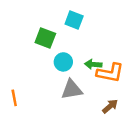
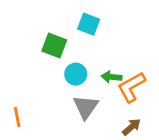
orange L-shape: (110, 73) -> (131, 87), turned 140
gray triangle: (72, 90) -> (86, 107), turned -45

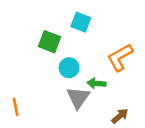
green arrow: (111, 77) -> (96, 83), moved
orange L-shape: (131, 87) -> (120, 57), moved

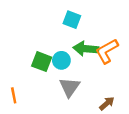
green square: (50, 42) -> (42, 62), moved
green arrow: (96, 83) -> (86, 49), moved, size x1.5

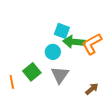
cyan square: (72, 20) -> (62, 31), moved
green square: (42, 62) -> (32, 72), moved, turned 30

